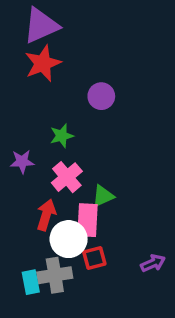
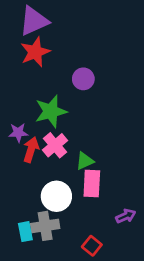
green star: (62, 136) -> (51, 111), size x1.6
red arrow: (46, 215) -> (31, 150), moved
pink rectangle: (88, 220) -> (92, 184), moved
red square: (94, 258) -> (92, 246), moved, turned -36

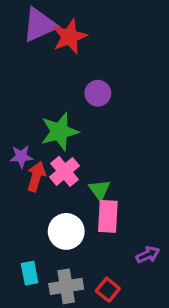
red star: (35, 52) -> (70, 37), moved
green triangle: (85, 161) -> (99, 190), turned -42
gray cross: (45, 226) -> (66, 286), moved

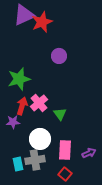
green star: (60, 132) -> (19, 79), moved
purple star: (21, 156) -> (13, 122), moved
pink rectangle: (108, 216) -> (65, 150), moved
gray cross: (66, 286) -> (35, 160), moved

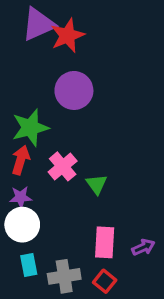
purple circle: (59, 56) -> (74, 90), moved, size x1.5
red arrow: (22, 106) -> (21, 160), moved
white circle: (40, 139) -> (22, 225), moved
gray cross: (35, 160) -> (64, 276), moved

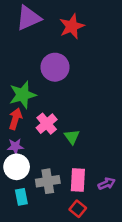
red star: (67, 36) -> (72, 26), moved
gray cross: (64, 276) -> (48, 181), moved

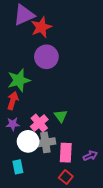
red star: (72, 26) -> (41, 27), moved
pink cross: (47, 124) -> (39, 123), moved
white circle: (17, 167) -> (28, 141), moved
gray cross: (48, 181) -> (45, 142), moved

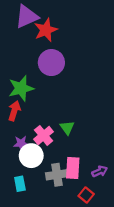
purple star: (13, 124) -> (21, 143), moved
gray cross: (45, 142) -> (57, 175), moved
red square: (66, 177) -> (86, 195), moved

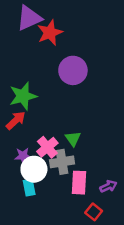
purple circle: (51, 63) -> (73, 70), moved
red arrow: (14, 111) -> (16, 120), turned 30
gray cross: (57, 175) -> (62, 162), moved
cyan rectangle: (20, 184) -> (29, 187), moved

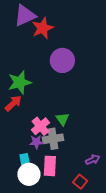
purple star: (23, 156) -> (36, 142), moved
white circle: (34, 169) -> (29, 174), moved
pink rectangle: (79, 183) -> (50, 166), moved

